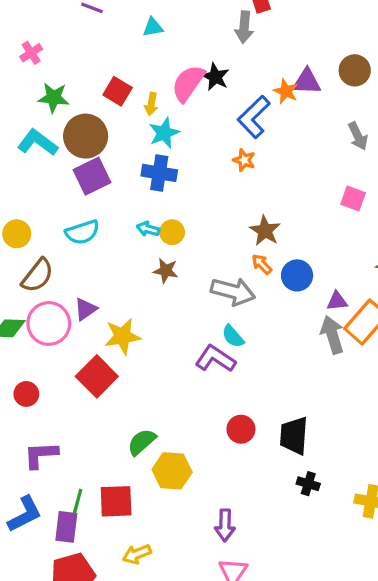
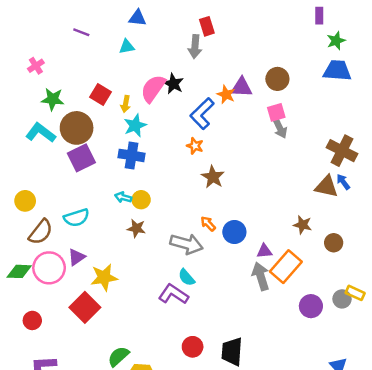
pink square: (353, 199) -> (276, 112), moved, turned -36
brown star: (265, 231) -> (213, 177), moved
cyan semicircle: (82, 232) -> (77, 218), moved

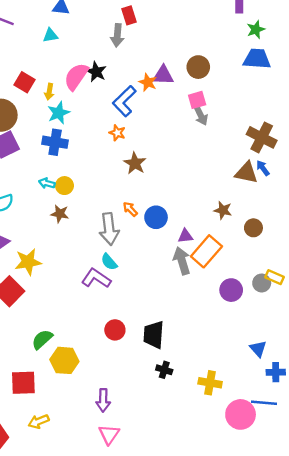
gray arrow: (187, 244) -> (109, 229), turned 68

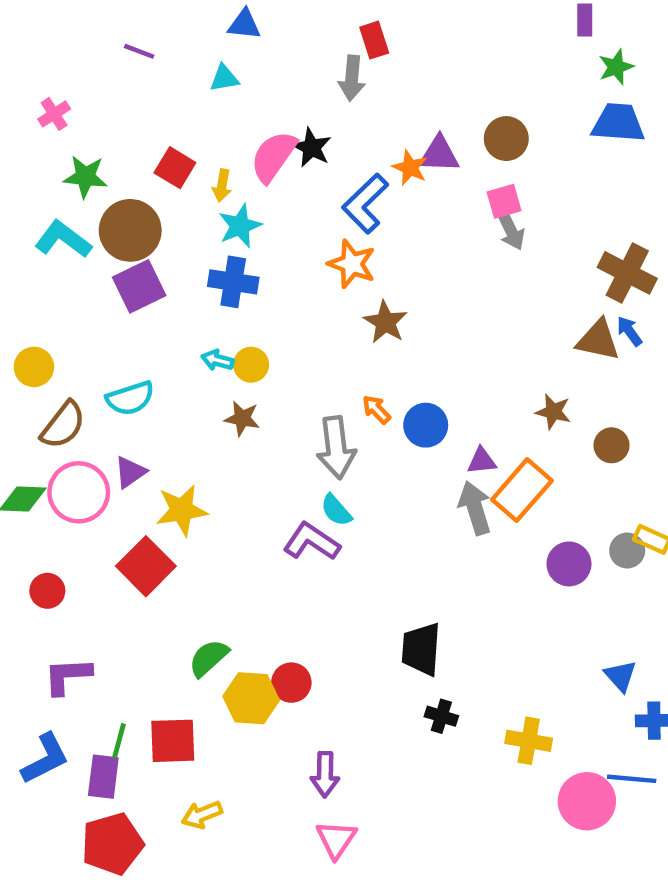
orange star: (117, 133) -> (352, 264), size x1.5
red circle: (115, 330) -> (291, 683), moved

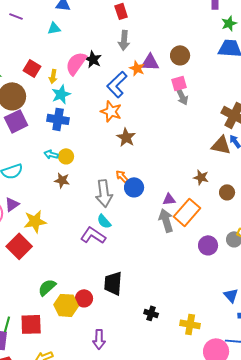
gray arrow: (352, 78) -> (124, 40), moved
blue circle: (426, 425) -> (134, 187), moved
black trapezoid: (421, 649) -> (113, 283), moved

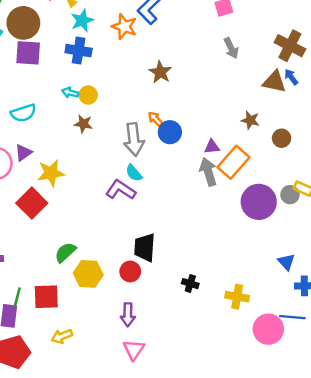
gray arrow: (182, 96) -> (231, 48), moved
orange star: (111, 111) -> (124, 27), moved
purple square: (16, 121) -> (28, 53), turned 30
purple circle: (208, 245) -> (259, 202), size x1.5
red circle: (84, 298) -> (130, 272), moved

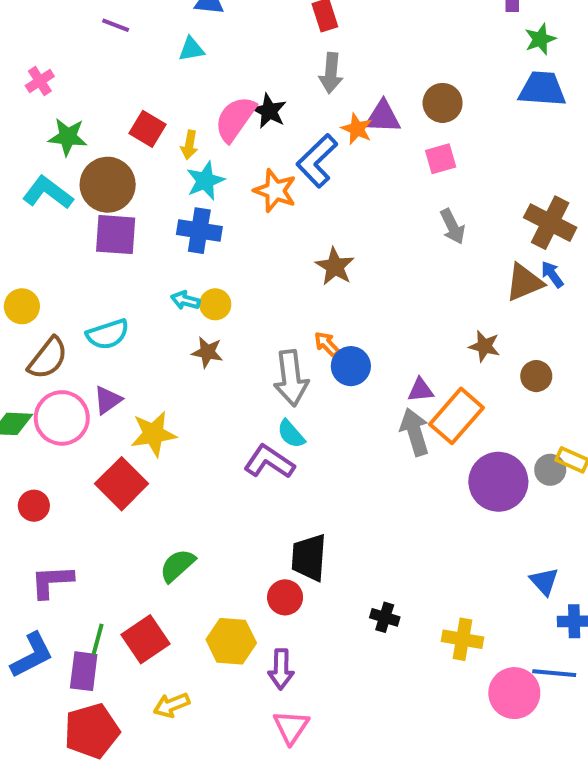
brown triangle: (274, 82) -> (524, 282), turned -35
yellow hexagon: (88, 274) -> (231, 641), moved
red square: (46, 297) -> (145, 639), turned -32

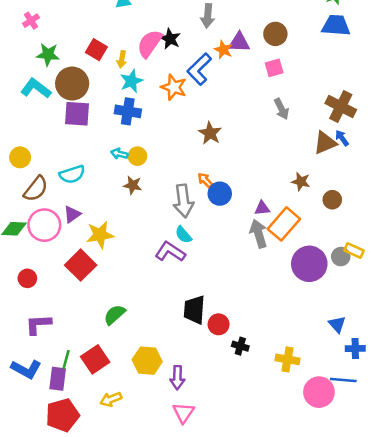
red circle: (285, 597) -> (219, 324), moved
blue L-shape: (32, 655) -> (26, 369), turned 56

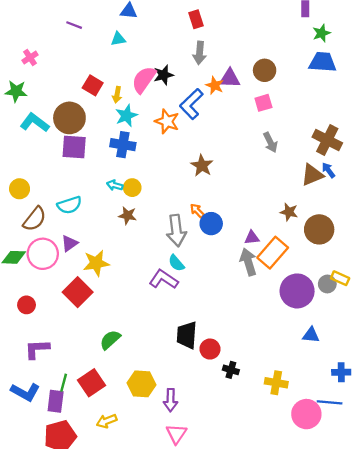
black star: (170, 39) -> (164, 75), turned 30
green star: (48, 54) -> (16, 91), moved
brown circle: (332, 200) -> (319, 229), size x1.6
blue triangle: (337, 324) -> (311, 335), moved, turned -42

